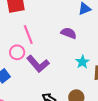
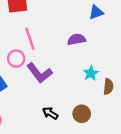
purple semicircle: (69, 33) -> (76, 39), turned -35

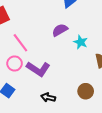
cyan star: (91, 73) -> (81, 42), moved
black arrow: (50, 113) -> (48, 97), moved

